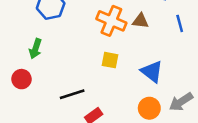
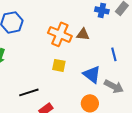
blue line: (180, 23) -> (114, 54), moved
gray arrow: (181, 102) -> (114, 86), moved, turned -120

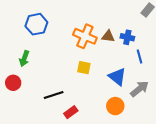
blue cross: (102, 10) -> (127, 37), moved
gray arrow: (114, 86) -> (140, 89), turned -66

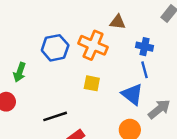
blue hexagon: (36, 24) -> (55, 48), moved
brown triangle: (108, 36) -> (118, 22), moved
blue line: (140, 57) -> (145, 70), moved

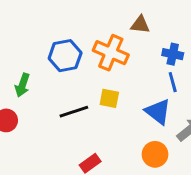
black line: (55, 116) -> (74, 112), moved

